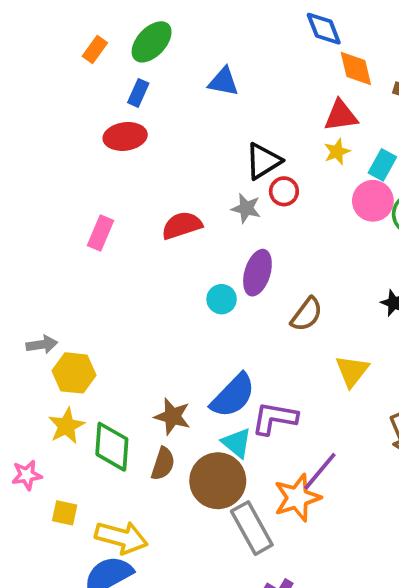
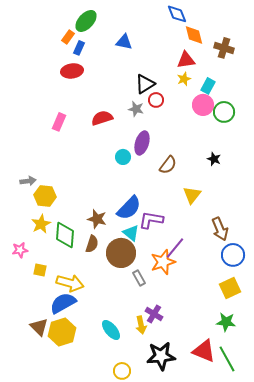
orange rectangle: (95, 49) -> (68, 37), moved
gray rectangle: (252, 528) -> (139, 278), size x0.6

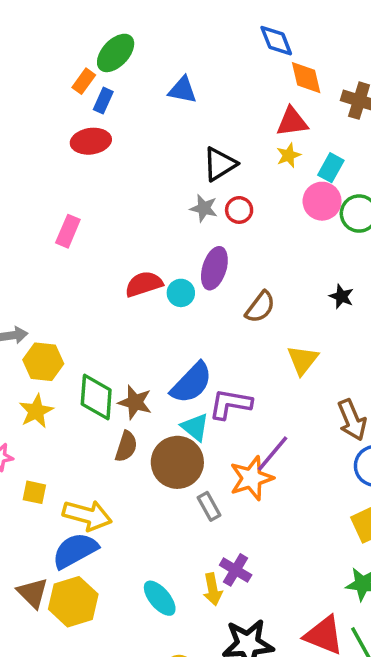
red circle: (156, 100) -> (239, 210), moved
red semicircle: (102, 118) -> (144, 284), moved
green diamond: (65, 235) -> (96, 397), moved

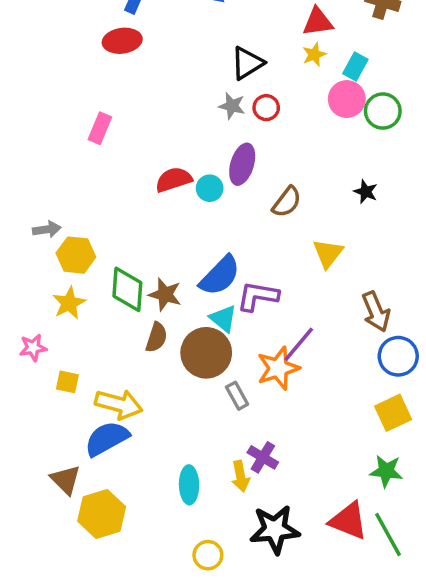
cyan ellipse: (160, 598) -> (189, 485), turned 39
yellow hexagon: (73, 602) -> (102, 514), moved

